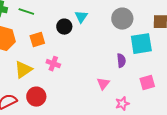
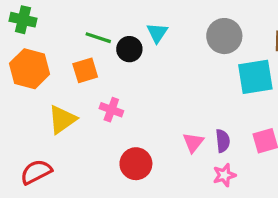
green line: (26, 12) -> (98, 38), moved
purple semicircle: (121, 61) -> (223, 141), moved
red circle: (36, 97) -> (136, 164), moved

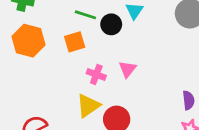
yellow triangle: (62, 119) -> (88, 106), moved
pink triangle: (193, 142) -> (127, 69), moved

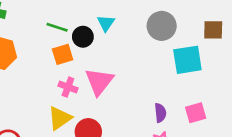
orange square: (75, 42) -> (63, 54), moved
pink triangle: (127, 69) -> (99, 82), size x1.6

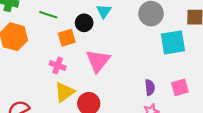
green line: (57, 27) -> (48, 15), moved
pink cross: (68, 87) -> (58, 65), moved

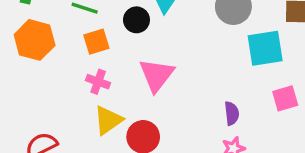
orange square: (67, 38) -> (96, 42), moved
pink square: (180, 87) -> (285, 98), moved

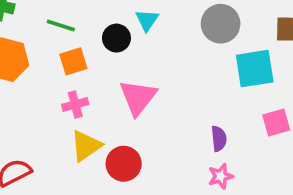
pink cross: (98, 82) -> (75, 104), turned -35

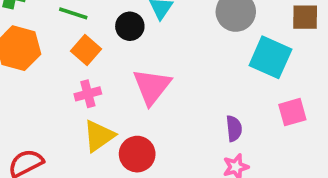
orange square: (73, 61) -> (86, 50), turned -32
cyan square: (255, 69) -> (270, 57), turned 33

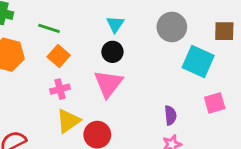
black circle: (130, 26) -> (112, 52), moved

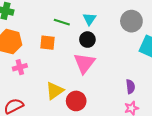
green line: (49, 28) -> (62, 22), moved
orange square: (59, 56) -> (48, 43), turned -35
pink cross: (60, 89) -> (20, 67), moved

